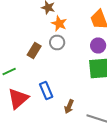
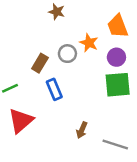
orange star: (59, 24) -> (89, 43), moved
blue rectangle: (46, 90) -> (54, 89), moved

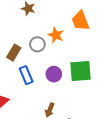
purple circle: (116, 57) -> (54, 74), moved

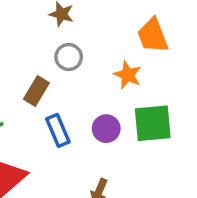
orange star: (56, 35) -> (128, 75), moved
gray circle: (37, 44) -> (69, 57), moved

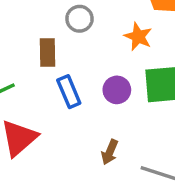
brown rectangle: (36, 91) -> (47, 53), turned -32

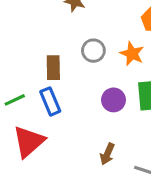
gray circle: (79, 19) -> (93, 51), moved
blue rectangle: (69, 92) -> (50, 101), moved

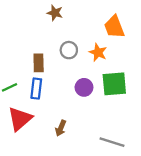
blue rectangle: (50, 101) -> (36, 89), turned 30
brown arrow: (107, 154) -> (61, 128), moved

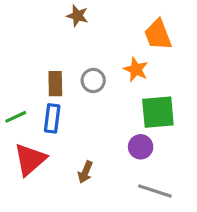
gray circle: (69, 50) -> (93, 80), moved
purple circle: (84, 87) -> (141, 147), moved

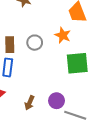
purple circle: (141, 147) -> (56, 101), moved

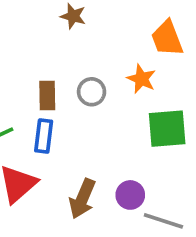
brown arrow: (29, 103) -> (82, 199), size x1.5

